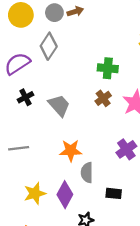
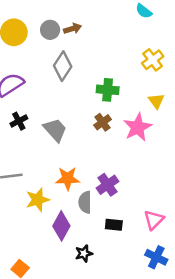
gray diamond: (49, 46) -> (63, 66), moved
purple cross: (126, 149) -> (108, 185), moved
yellow star: (35, 193) -> (38, 200), moved

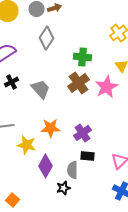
brown cross: (103, 122) -> (78, 83), size x1.5
yellow star: (38, 200) -> (26, 145), turned 30
gray semicircle: (85, 202) -> (72, 170), moved
black rectangle: (114, 225) -> (88, 156), moved

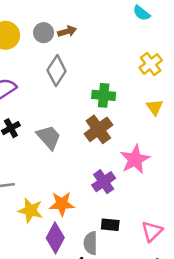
pink star: (106, 87) -> (135, 159), moved
orange star: (50, 128) -> (62, 204), moved
purple cross: (82, 133) -> (104, 182), moved

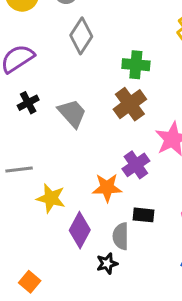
orange star: (62, 204) -> (107, 188), moved

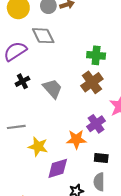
gray diamond: (81, 36) -> (43, 36), moved, turned -60
purple diamond: (80, 230) -> (58, 168), turned 45
gray semicircle: (121, 236) -> (99, 182), moved

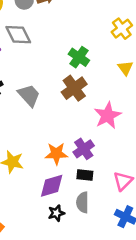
green cross: (96, 55) -> (79, 57), turned 30
purple cross: (96, 124) -> (84, 149), moved
purple diamond: (58, 168) -> (52, 186), moved

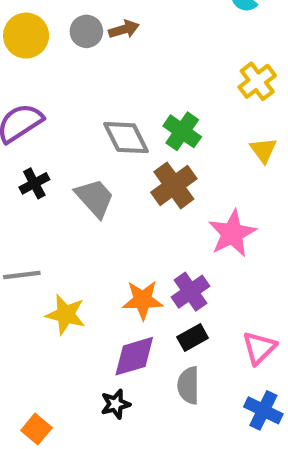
gray diamond: (18, 35) -> (126, 138), moved
black rectangle: (85, 175) -> (193, 337), turned -35
black star: (56, 213) -> (116, 404), moved

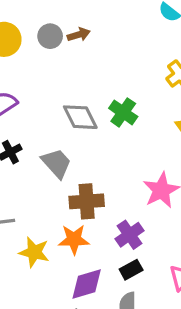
brown cross: (174, 185) -> (87, 201), moved, turned 32
orange star: (143, 300) -> (74, 239), moved

